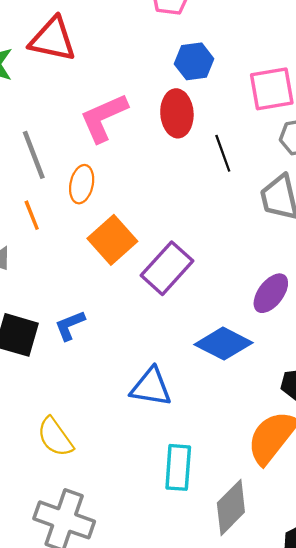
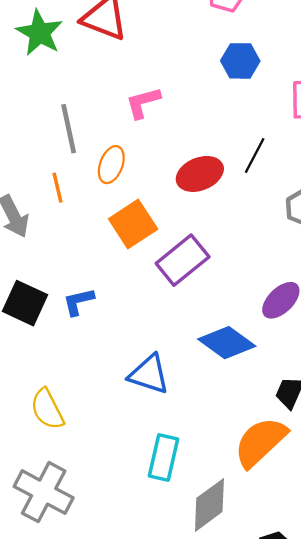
red ellipse: (177, 113) -> (200, 174), moved, turned 63
pink L-shape: (104, 118) -> (143, 103), size x0.7
black line: (223, 153) -> (255, 155), turned 39

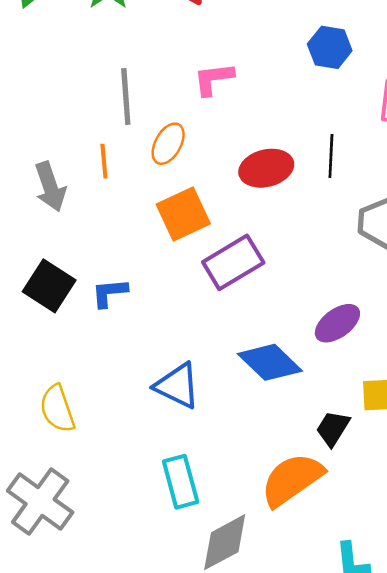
black line: (255, 155) -> (331, 156), turned -33
cyan rectangle: (164, 458) -> (181, 482), turned -36

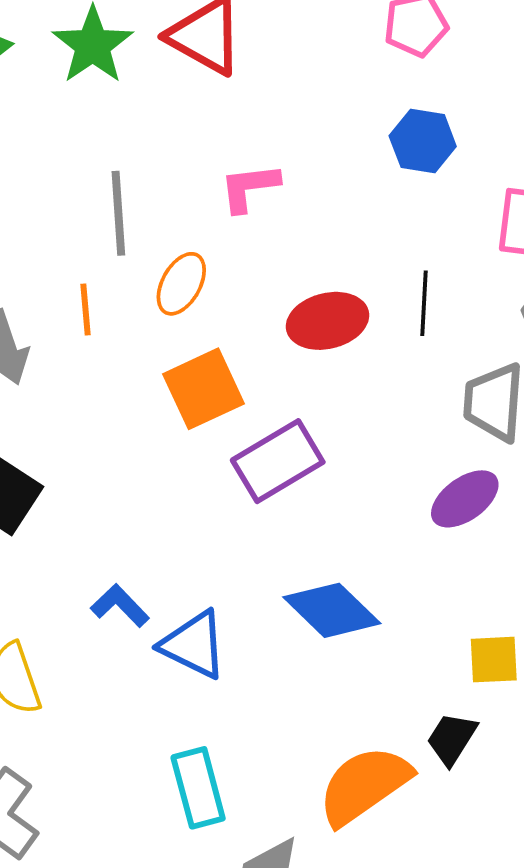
blue L-shape: (109, 293) -> (120, 606), moved, turned 51
purple ellipse: (337, 323) -> (465, 499), moved
black trapezoid: (333, 428) -> (452, 739), moved

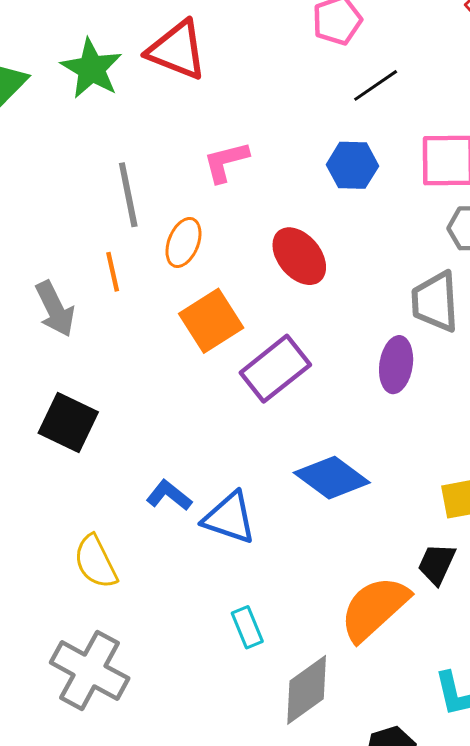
blue hexagon: (423, 141) -> (352, 165), moved
black line: (424, 303) -> (376, 85), moved, turned 60
red ellipse: (328, 321) -> (299, 256), turned 72
purple ellipse: (465, 499) -> (396, 365), moved, turned -38
cyan rectangle: (198, 788) -> (247, 627), size x0.7

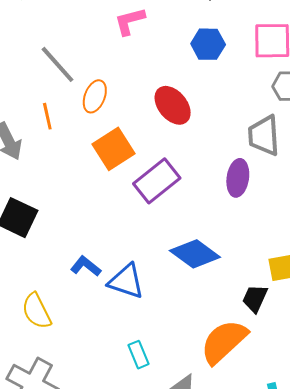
pink L-shape: (226, 162) -> (130, 21), moved
gray line: (128, 195) -> (58, 64), turned -30
black trapezoid: (437, 564) -> (255, 298), moved

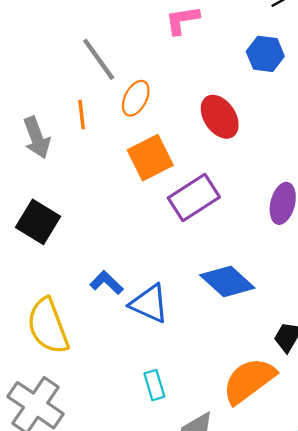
yellow semicircle: (37, 311) -> (48, 326), size x1.4

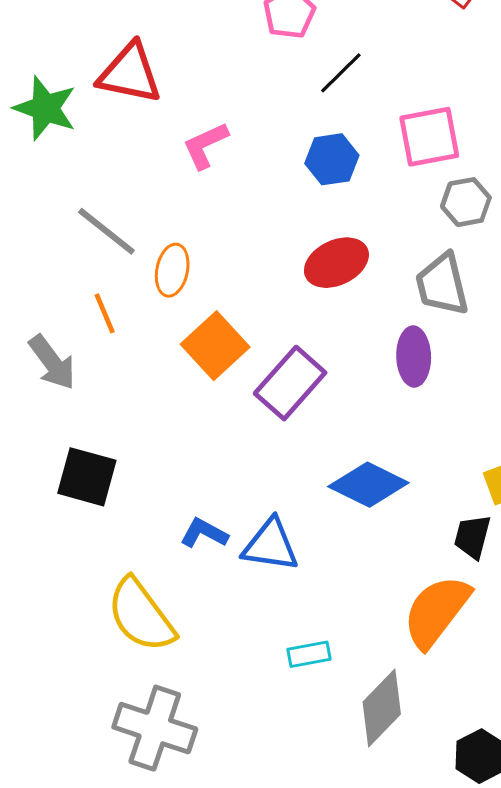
red ellipse: (220, 117) -> (336, 263), moved, turned -66
cyan rectangle: (154, 385) -> (309, 654), turned -68

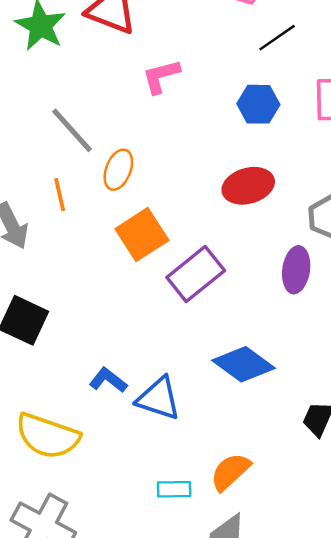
orange semicircle: (436, 611) -> (230, 472), moved, size x0.7
yellow semicircle: (141, 615) -> (48, 436), turned -44

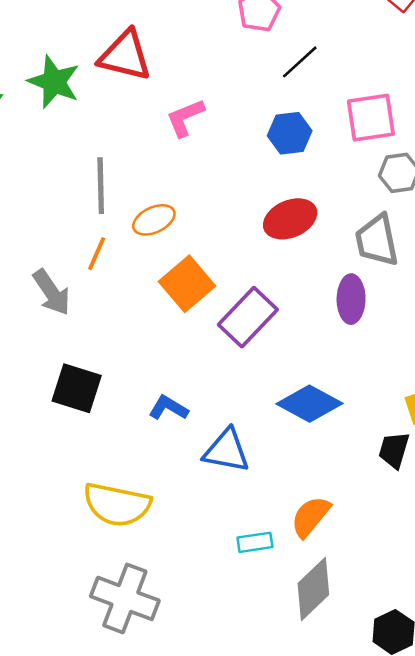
gray line: (72, 130) -> (101, 186), turned 48
orange ellipse: (118, 170) -> (154, 220), turned 51
orange line: (60, 195) -> (97, 254), turned 44
blue L-shape: (108, 380) -> (168, 408), moved

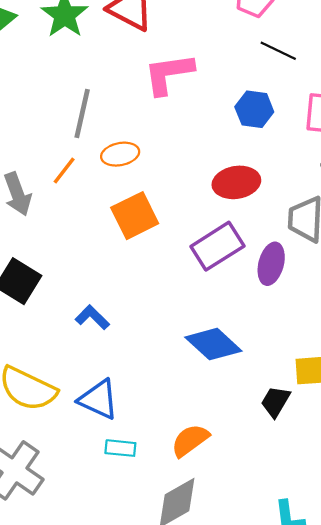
black line: (300, 62) -> (278, 51), turned 54
pink L-shape: (185, 118) -> (169, 74), size x1.4
purple rectangle: (248, 317) -> (217, 246), moved
blue triangle: (226, 451) -> (98, 399), moved
cyan rectangle: (255, 542) -> (120, 448), moved

